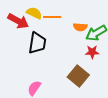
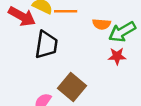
brown square: (78, 76) -> (72, 87), moved

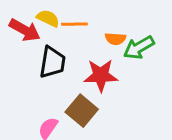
red star: (117, 56) -> (101, 75), moved, size x1.6

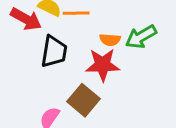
orange semicircle: (115, 39) -> (110, 40), moved

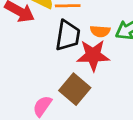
black trapezoid: (54, 52) -> (68, 35), moved

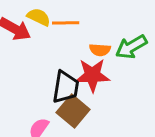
black trapezoid: (68, 35) -> (66, 87), moved

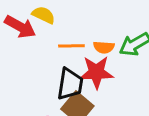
orange line: (66, 23) -> (71, 46), moved

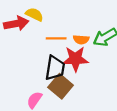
red arrow: (20, 27) -> (16, 24), turned -40

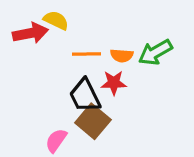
red star: (75, 59) -> (114, 83), size x0.7
black trapezoid: (55, 68) -> (85, 96), turned 145

